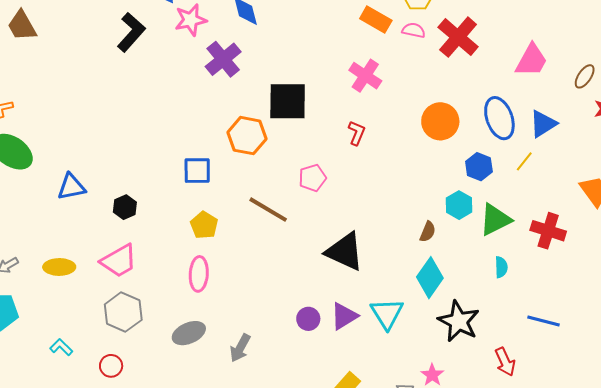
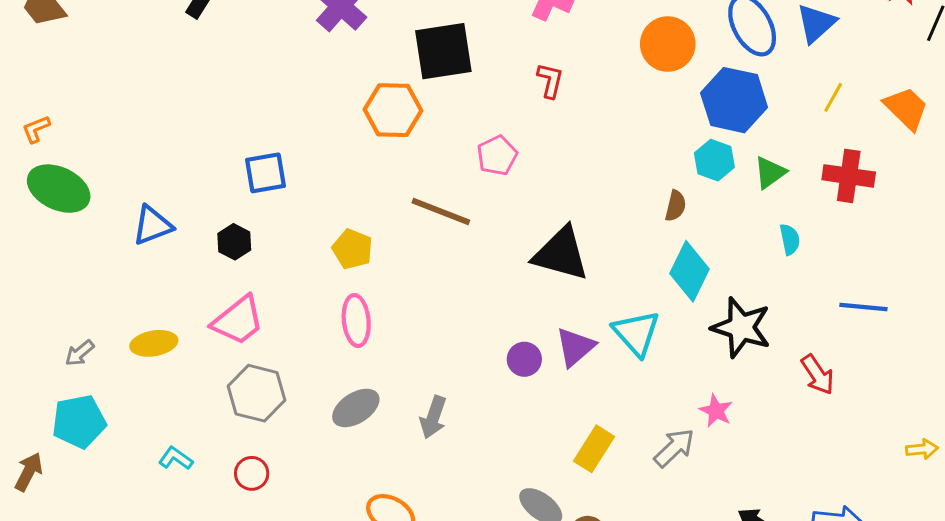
yellow line: (524, 161) -> (833, 97), moved
blue hexagon: (479, 167) -> (734, 100), size x1.6
blue square: (197, 171) -> (265, 173), moved
green triangle: (495, 220) -> (770, 173), size x0.7

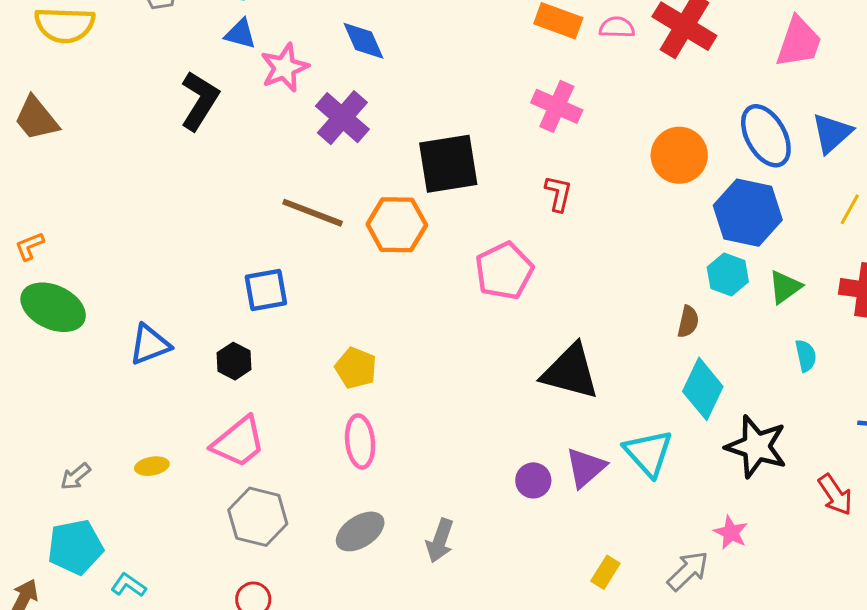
pink pentagon: (497, 155) -> (504, 271), size x1.4
brown line: (441, 212) -> (313, 213), moved
yellow ellipse: (154, 343) -> (152, 466), size x0.7
yellow rectangle: (594, 449) -> (605, 572), size x0.7
cyan L-shape: (176, 458) -> (128, 585), moved

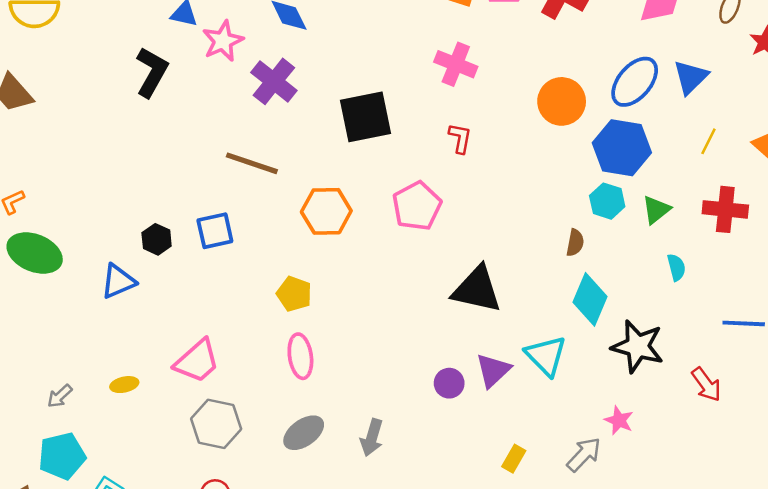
blue ellipse: (766, 136) -> (635, 82), turned 72
orange hexagon: (397, 225) -> (326, 211), moved
black hexagon: (234, 361) -> (157, 239), moved

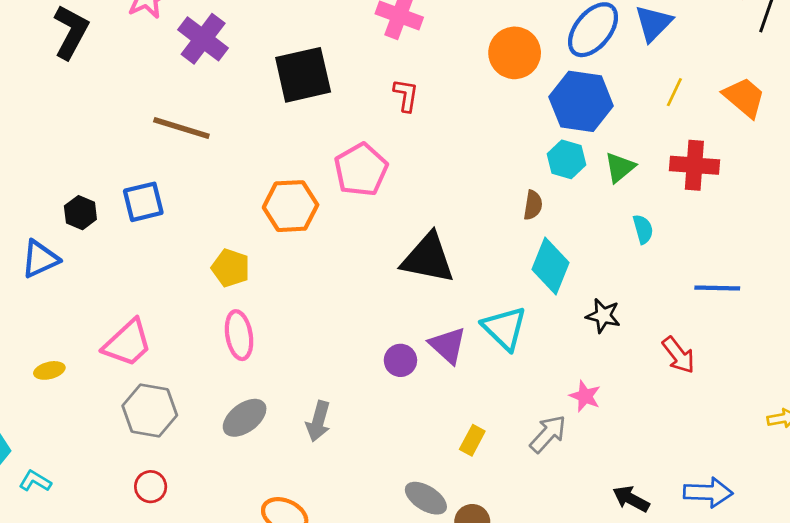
orange hexagon: (326, 211) -> (291, 206), moved
black star: (638, 346) -> (603, 316), size x0.6
purple triangle: (493, 370) -> (448, 345), turned -33

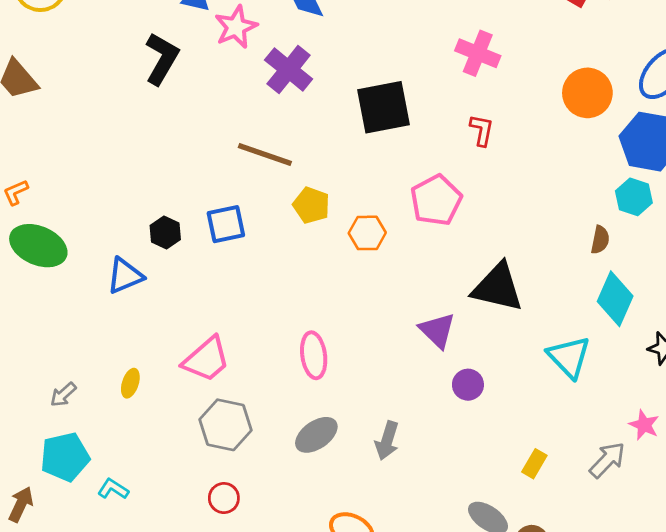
orange hexagon: (291, 206) -> (367, 233), size x0.7
yellow pentagon: (231, 268) -> (311, 205), moved
purple triangle: (448, 345) -> (437, 330), moved
yellow ellipse: (49, 370) -> (130, 383), turned -60

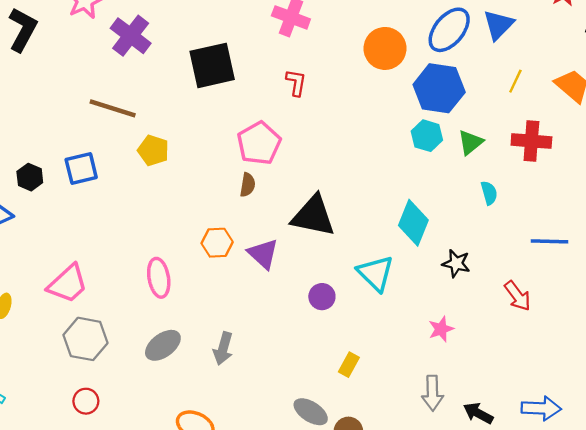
orange hexagon: (367, 233) -> (217, 243), moved
brown semicircle: (600, 240) -> (248, 185), moved
purple circle: (468, 385) -> (322, 297), moved
pink star: (644, 425) -> (441, 329), turned 30
gray arrow: (607, 460) -> (432, 393), moved, turned 136

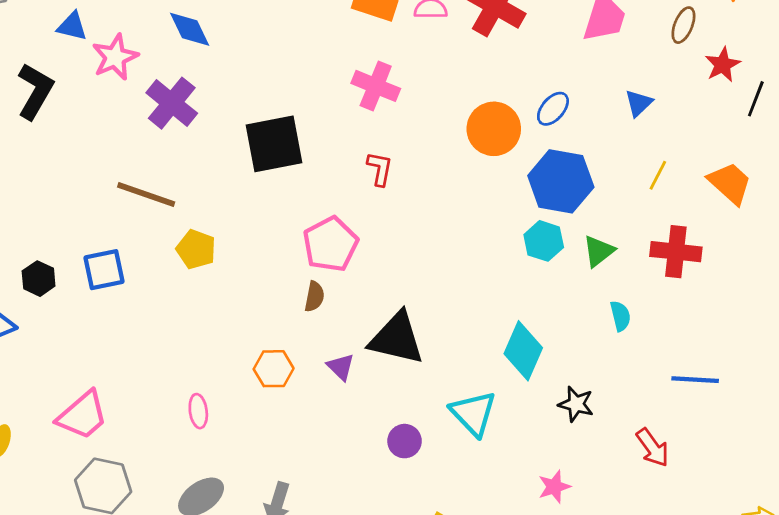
blue triangle: (499, 25) -> (639, 103), size x0.7
blue ellipse: (449, 30) -> (553, 109), moved, size x0.6
purple triangle: (263, 254) -> (341, 367), moved, size x0.7
pink ellipse: (159, 278) -> (198, 411), size x0.7

